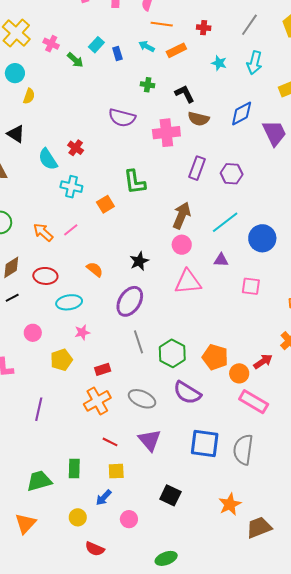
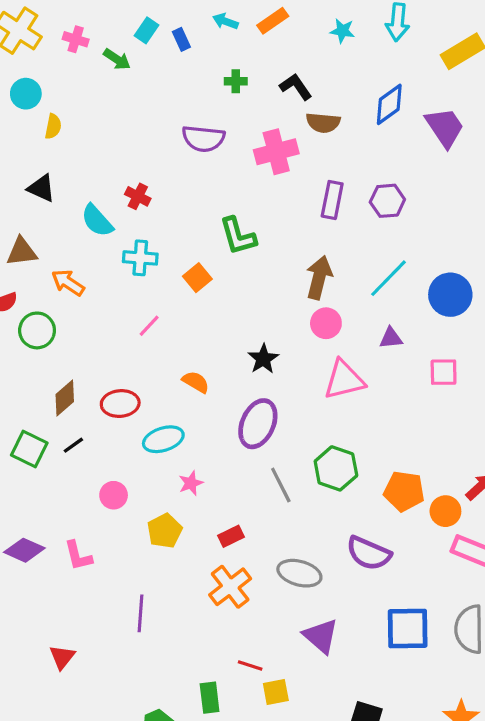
orange arrow: (43, 232) -> (68, 283), moved
green hexagon: (172, 353) -> (336, 468), moved
red line: (110, 442) -> (250, 665), moved

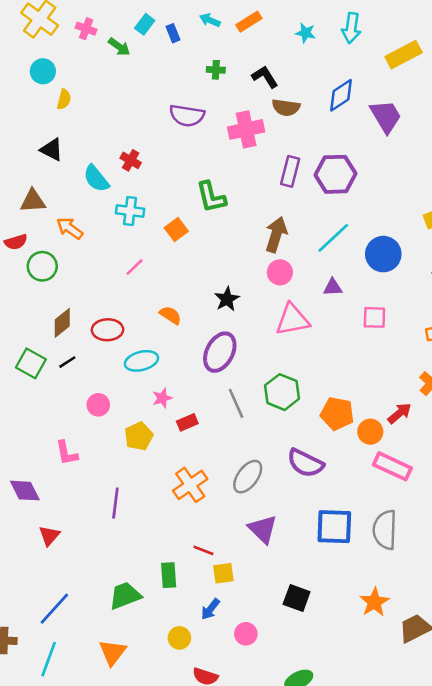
purple hexagon: (387, 201) -> (336, 174), size x1.4
red rectangle: (231, 536) -> (187, 422), moved
purple diamond: (24, 550) -> (25, 491), moved, turned 36
gray ellipse: (299, 573) -> (248, 477), turned -72

